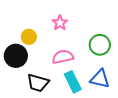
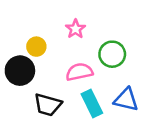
green circle: (100, 45) -> (112, 54), moved

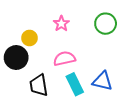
green circle: (112, 54) -> (106, 24), moved
black trapezoid: (48, 105) -> (39, 85), turned 65

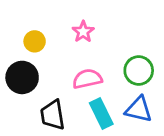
green circle: (106, 24) -> (139, 71), moved
yellow circle: (29, 38) -> (35, 41), moved

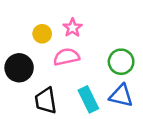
yellow circle: (35, 41) -> (42, 34), moved
pink semicircle: (87, 79) -> (66, 57), moved

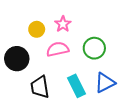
green circle: (121, 62) -> (94, 48), moved
blue triangle: (121, 96) -> (105, 83), turned -40

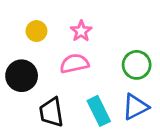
yellow circle: (37, 29) -> (36, 31), moved
green circle: (94, 48) -> (137, 65), moved

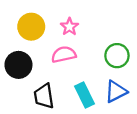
yellow circle: (36, 31) -> (31, 27), size x1.5

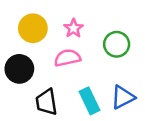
green circle: (117, 56) -> (117, 44), moved

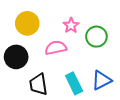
pink star: (74, 28) -> (71, 25), moved

